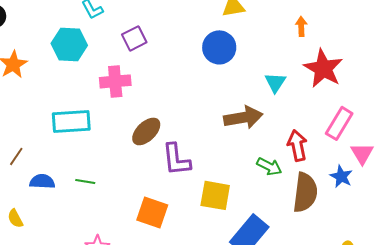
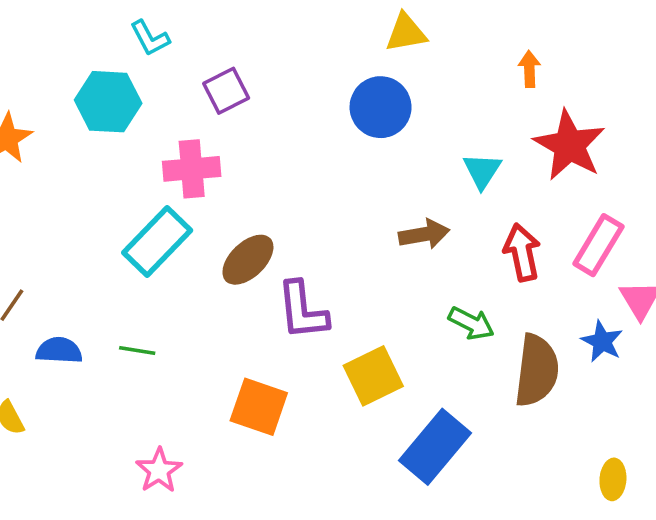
brown arrow: (243, 117) -> (424, 234), size x0.7
cyan rectangle: (71, 121) -> (157, 242), moved, turned -42
red arrow: (297, 145) -> (522, 252), moved
yellow square: (215, 195) -> (373, 376), turned -36

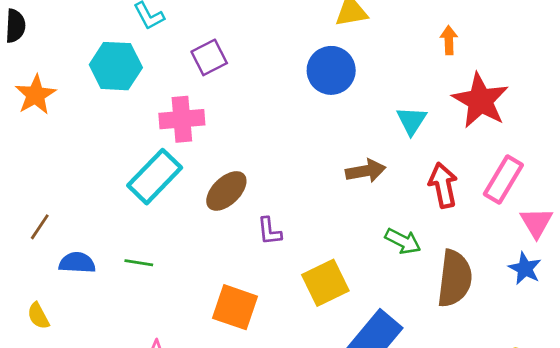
purple L-shape: (302, 311) -> (269, 231), size x0.6
blue star: (602, 341) -> (525, 268), moved

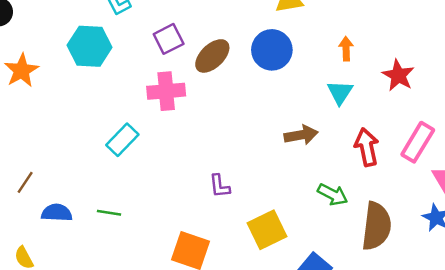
orange arrow: (449, 40) -> (346, 49), moved
red star: (480, 101) -> (398, 75), size x0.7
pink cross: (182, 119) -> (166, 91), moved
cyan rectangle: (155, 177) -> (122, 140), size x0.7
brown ellipse: (226, 191) -> (212, 56), moved

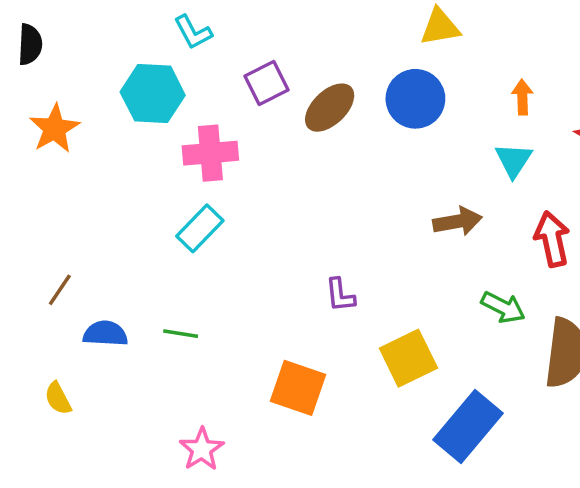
pink cross: (166, 91) -> (210, 153), moved

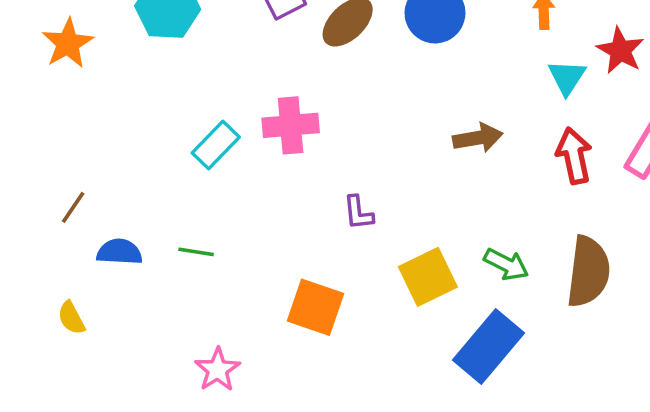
pink cross: (210, 153) -> (291, 125), moved
cyan triangle: (514, 160) -> (567, 77), moved
green arrow: (503, 307) -> (506, 264), moved

